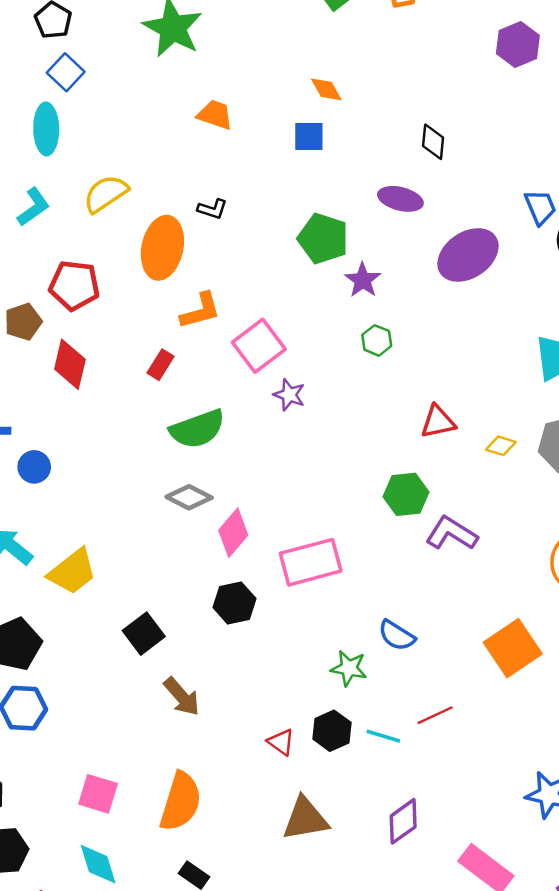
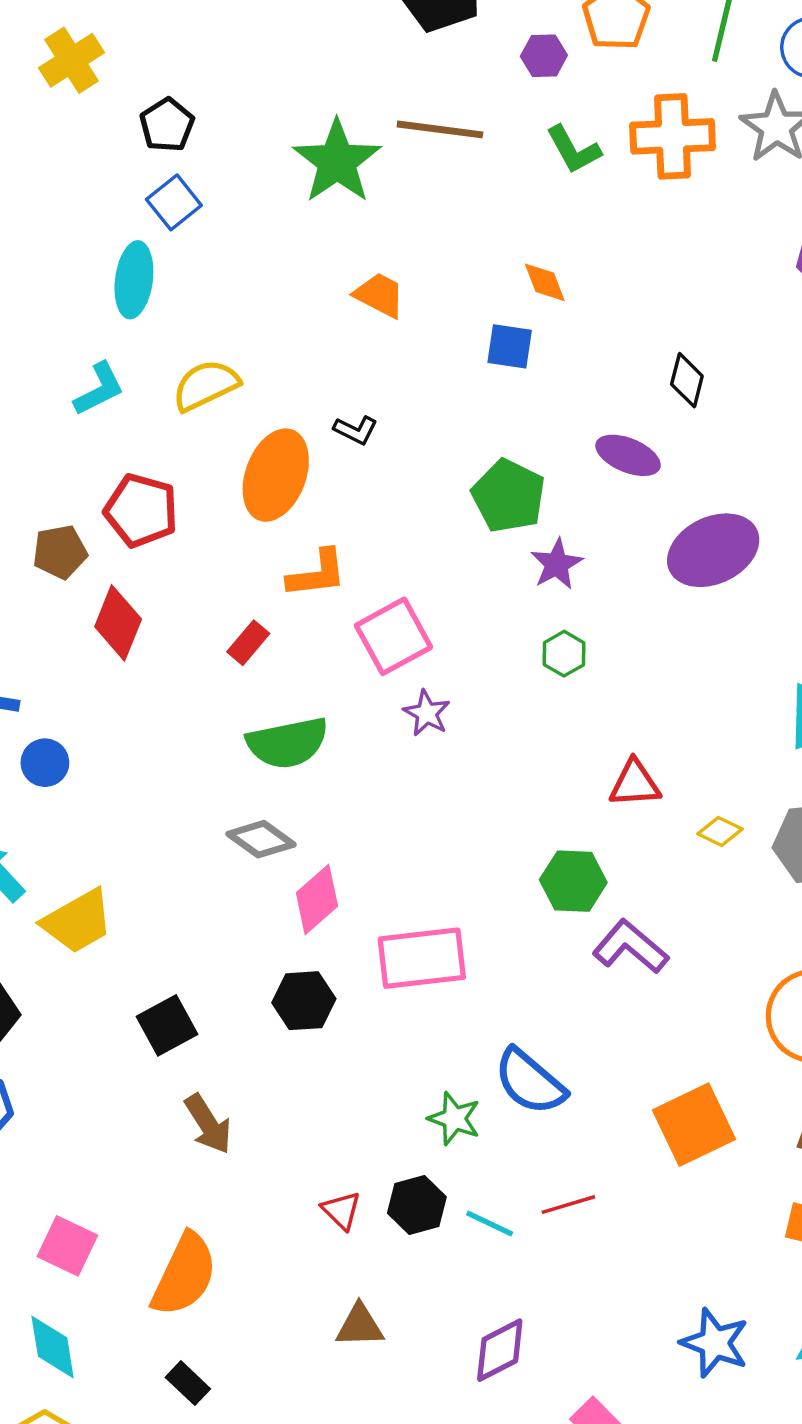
blue semicircle: (397, 635) -> (530, 1082), size x1.4
brown triangle: (305, 819) -> (360, 1326), size x0.7

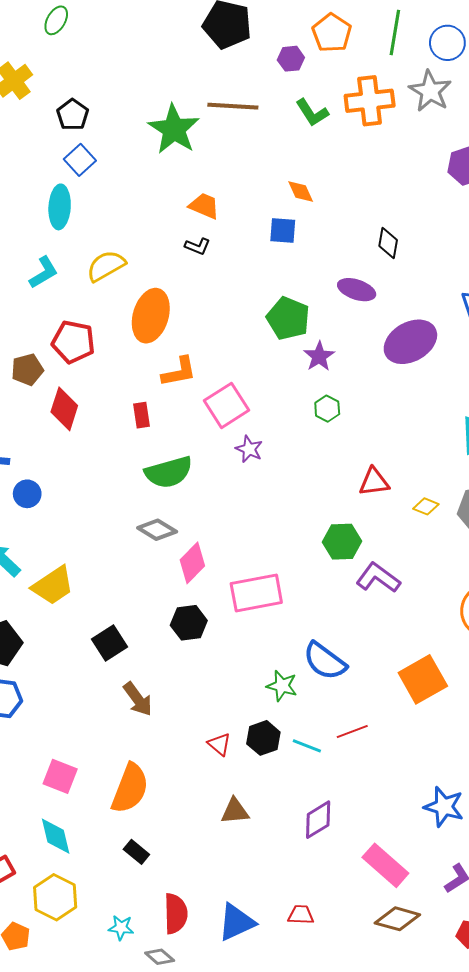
black L-shape: (356, 430) -> (197, 246), moved
red rectangle: (248, 643) -> (142, 415), turned -45

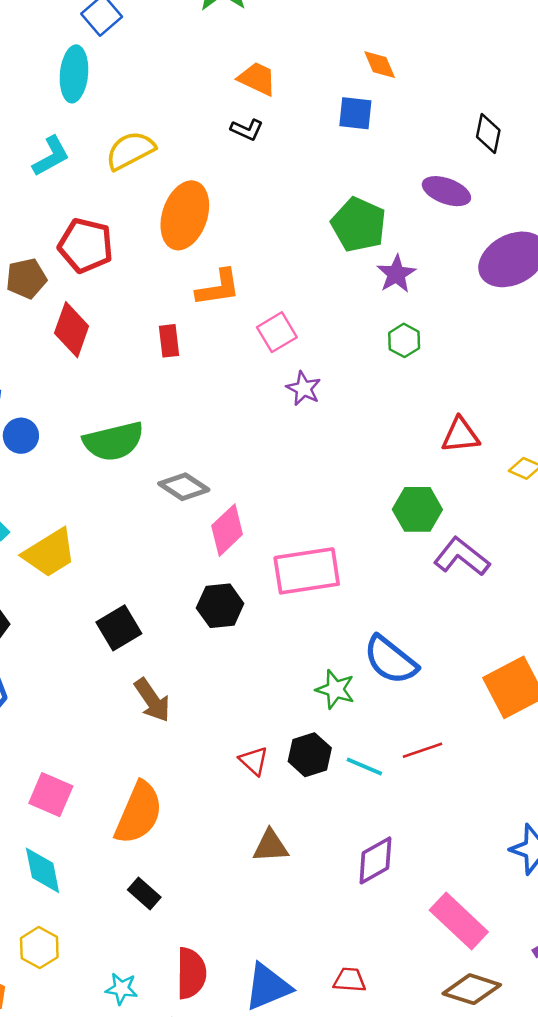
pink square: (226, 405) -> (277, 332), size x0.7
green semicircle: (169, 472) -> (114, 441), moved
yellow hexagon: (55, 897) -> (39, 948), size x0.7

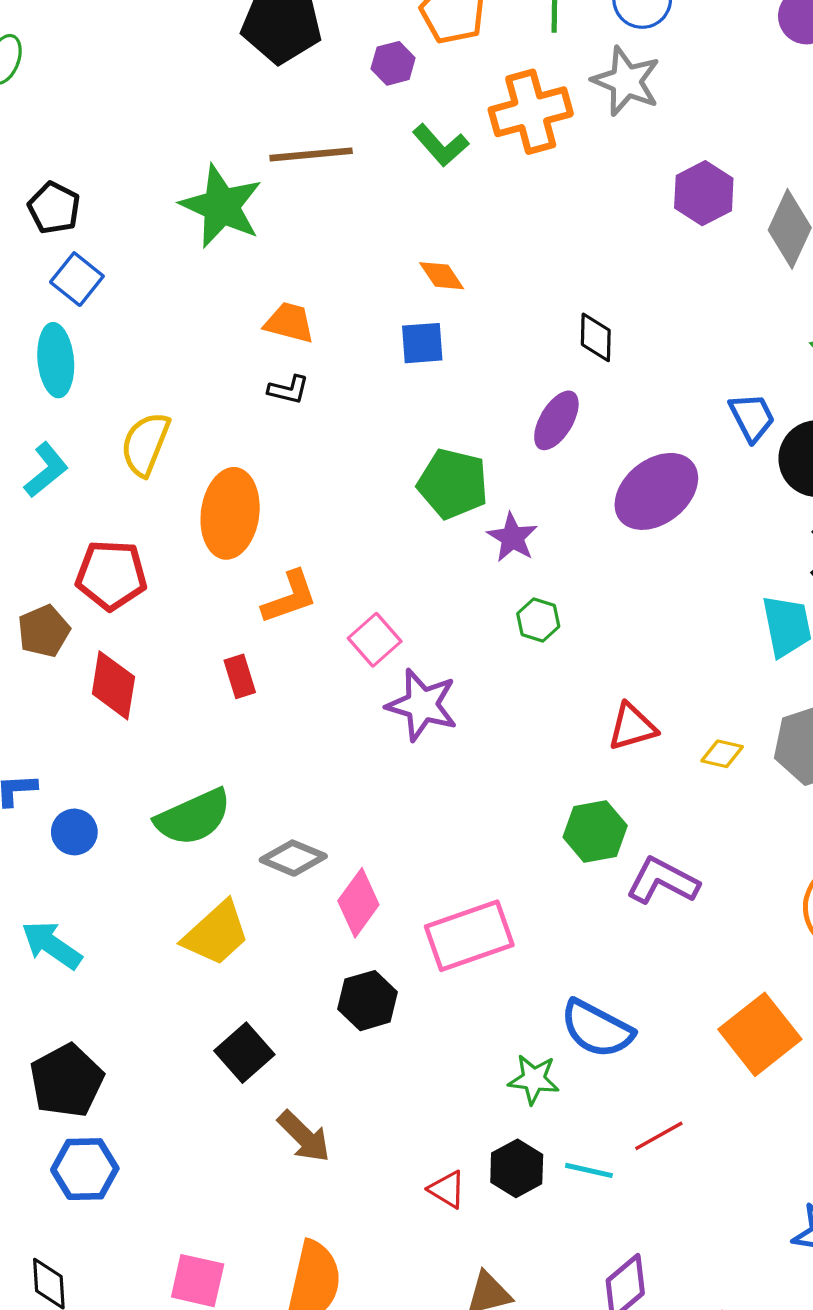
yellow semicircle: (130, 151) -> (145, 444), turned -30
purple ellipse: (446, 191) -> (556, 420), turned -69
purple star: (304, 388) -> (422, 705), size x1.6
yellow trapezoid: (50, 553) -> (216, 934), moved

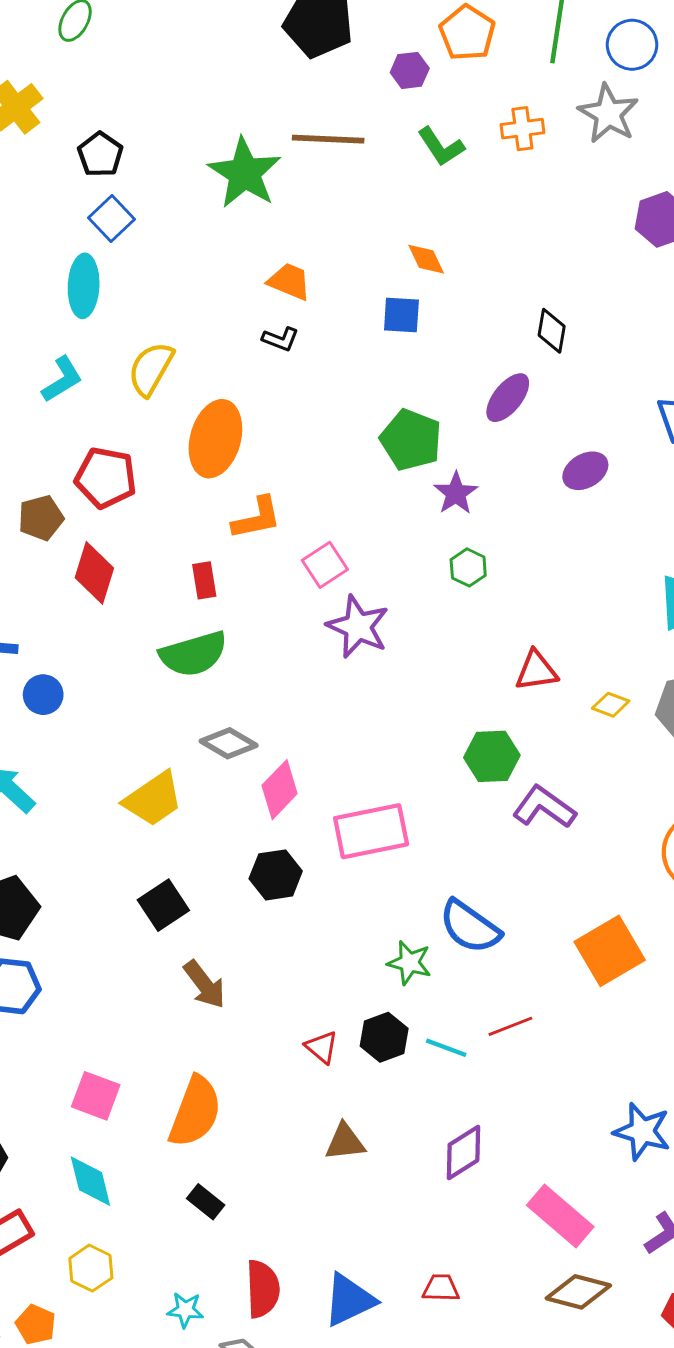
orange cross: (531, 112) -> (522, 129), size x0.6
purple ellipse: (656, 491) -> (585, 471), size x0.6
green semicircle: (193, 817) -> (193, 654), moved

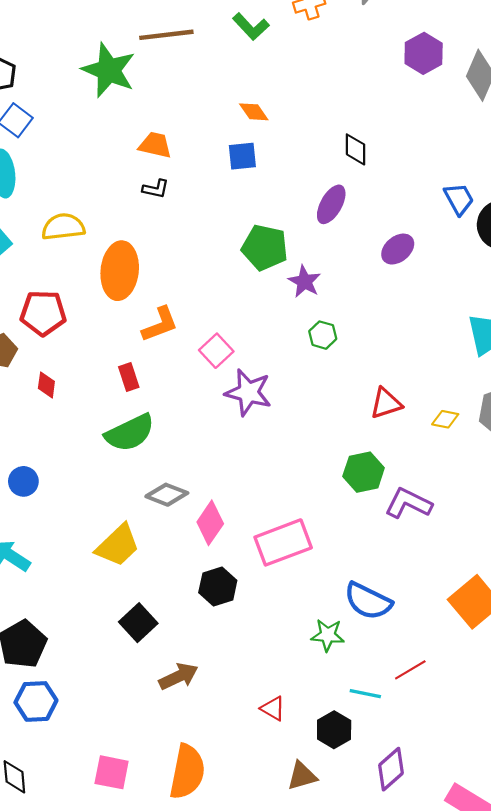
yellow semicircle: (151, 369) -> (63, 227), turned 63
red diamond: (94, 573) -> (46, 385), size x0.6
brown arrow: (205, 984) -> (179, 676), turned -69
black hexagon: (384, 1037) -> (334, 730), moved

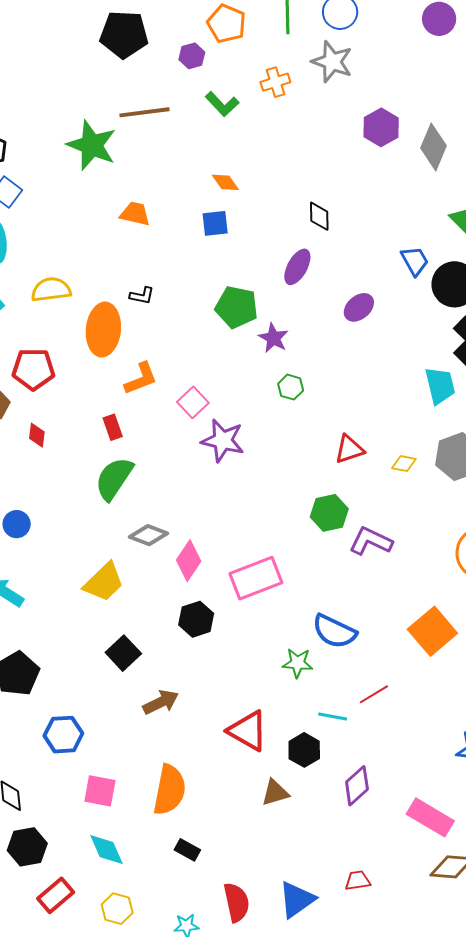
black L-shape: (156, 189) -> (142, 296), moved
green semicircle: (130, 433) -> (114, 479), turned 150
blue hexagon: (36, 701) -> (63, 735), moved
red triangle: (273, 708) -> (248, 731), size x1.8

